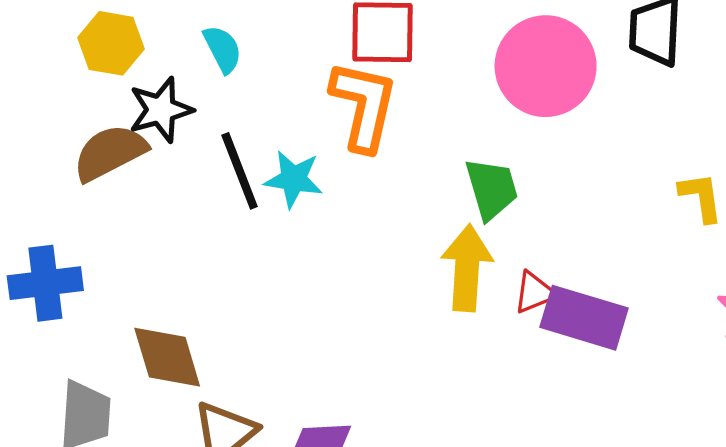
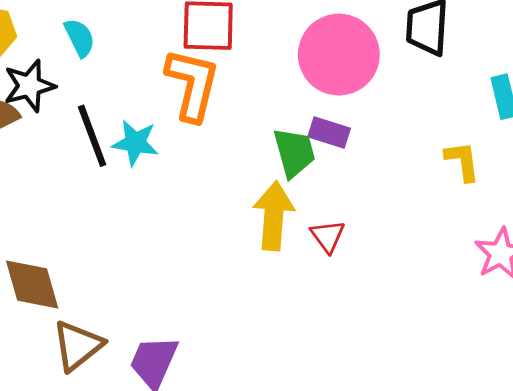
red triangle: (534, 292) -> (328, 236), turned -45
purple rectangle: (584, 318) -> (329, 133), moved, size x0.6

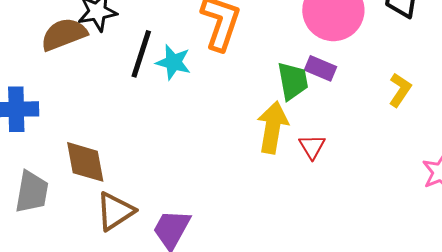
black line: (92, 136) -> (141, 54), turned 33
yellow L-shape: (462, 161) -> (400, 90), moved, turned 36

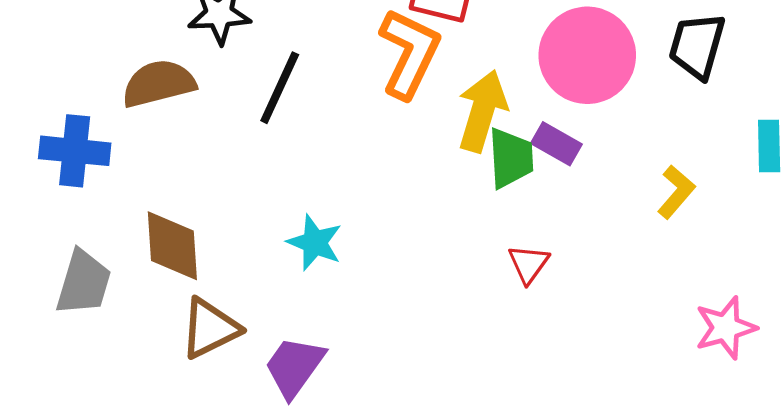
brown semicircle: (64, 34) -> (159, 83), moved
cyan star: (173, 62) -> (315, 243), moved
yellow arrow: (273, 127) -> (482, 111), moved

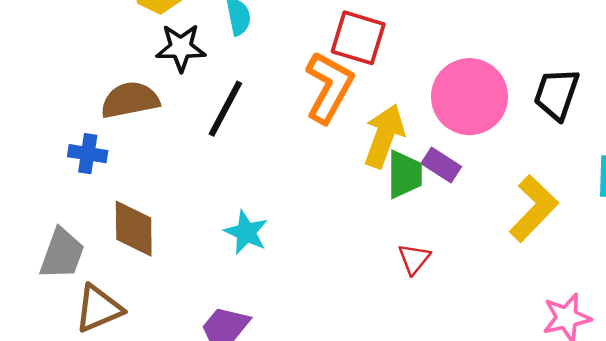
blue cross: (75, 151) -> (88, 154), moved, size x0.7
yellow L-shape: (676, 192) -> (534, 208), size x1.6
brown triangle: (210, 328) -> (99, 308), moved

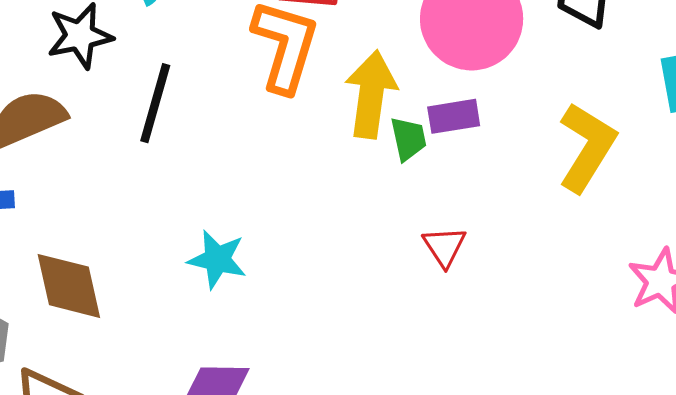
purple rectangle: (441, 165) -> (454, 116), turned -30
green trapezoid: (405, 174) -> (408, 139), size x0.7

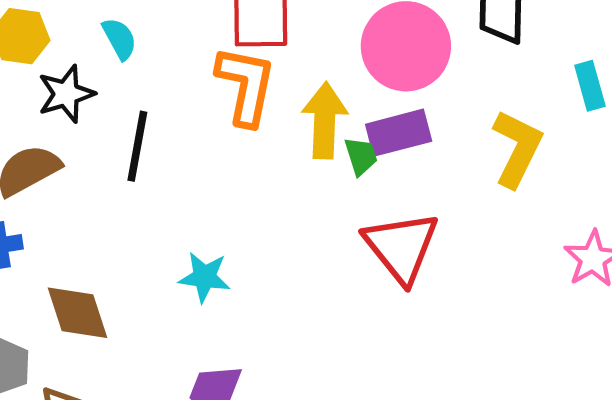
purple rectangle: (454, 116) -> (399, 133), size x1.4
red triangle: (444, 247) -> (401, 247), size x2.0

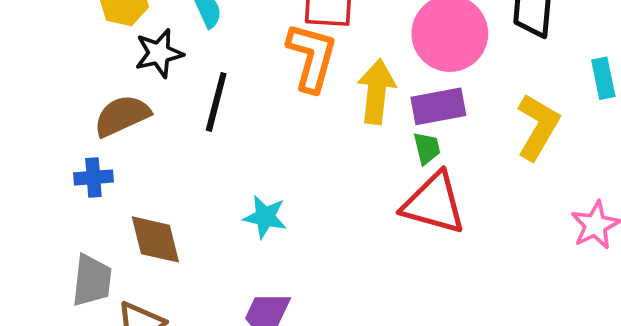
green trapezoid: (361, 156) -> (427, 148), moved
red triangle: (401, 247) -> (434, 203), turned -40

